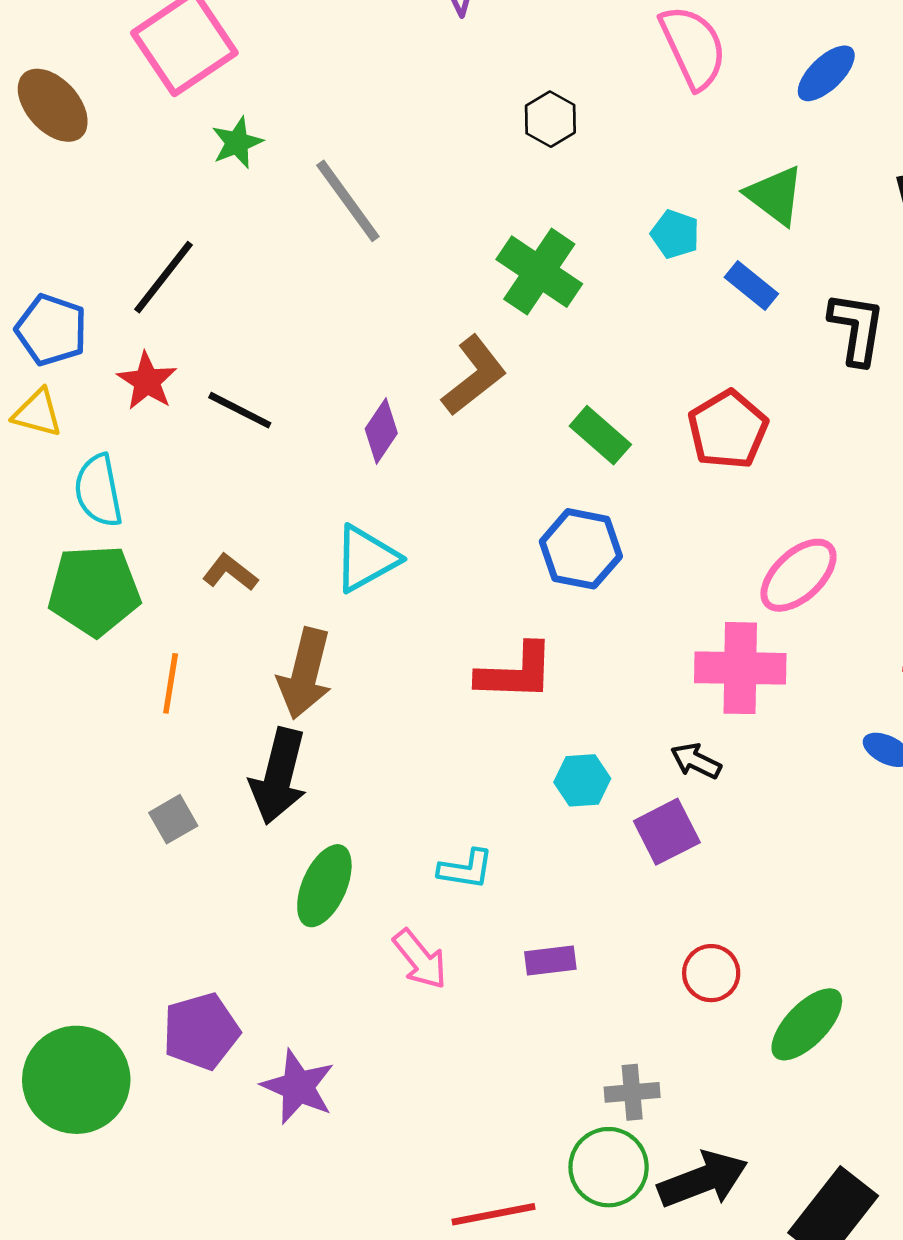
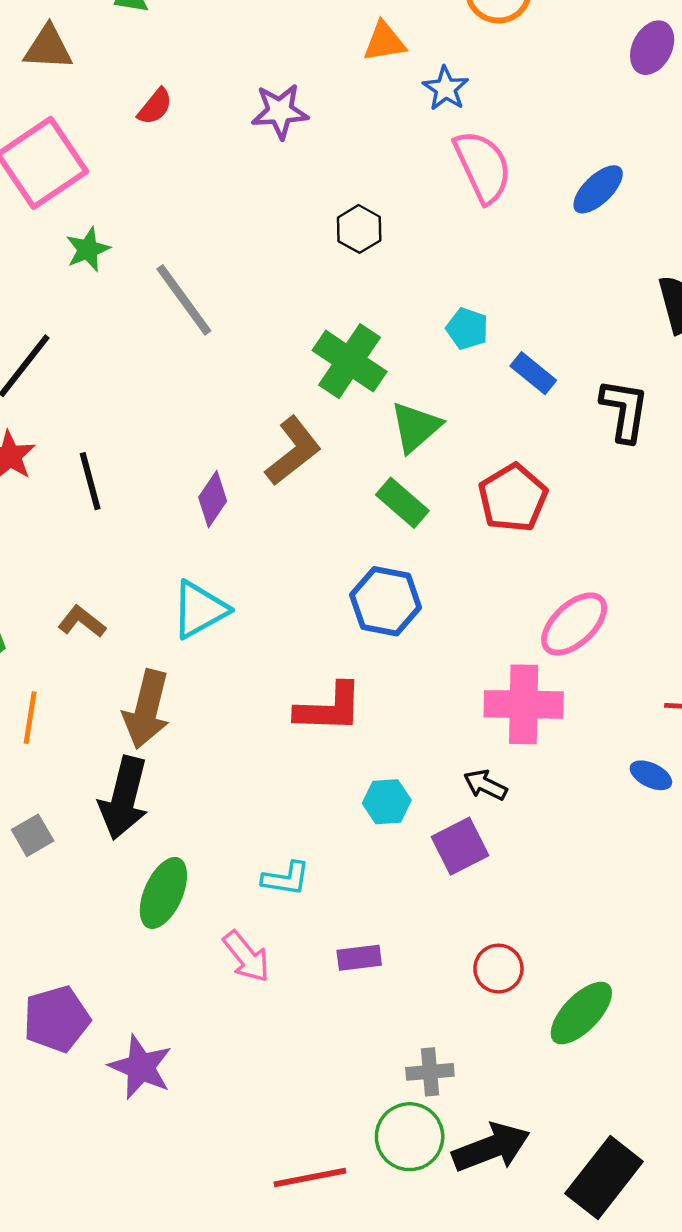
green triangle: (775, 195) -> (416, 427), moved, turned 42
black line: (240, 410) -> (90, 481), turned 48

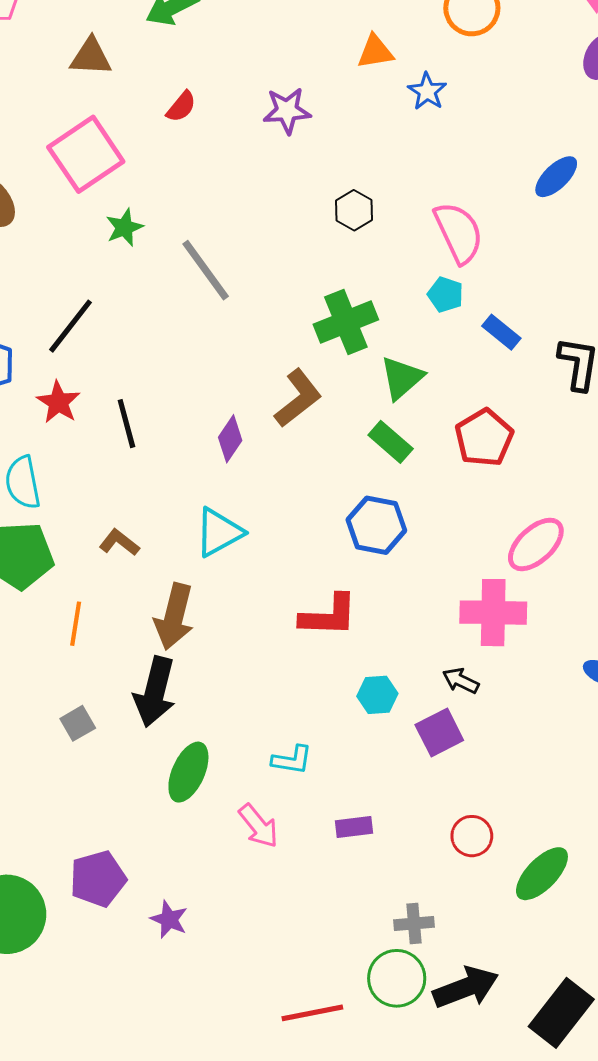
pink semicircle: (483, 167) -> (459, 233), moved
green cross: (350, 361) -> (346, 322), turned 34
purple star: (141, 1067) -> (169, 919), size x0.7

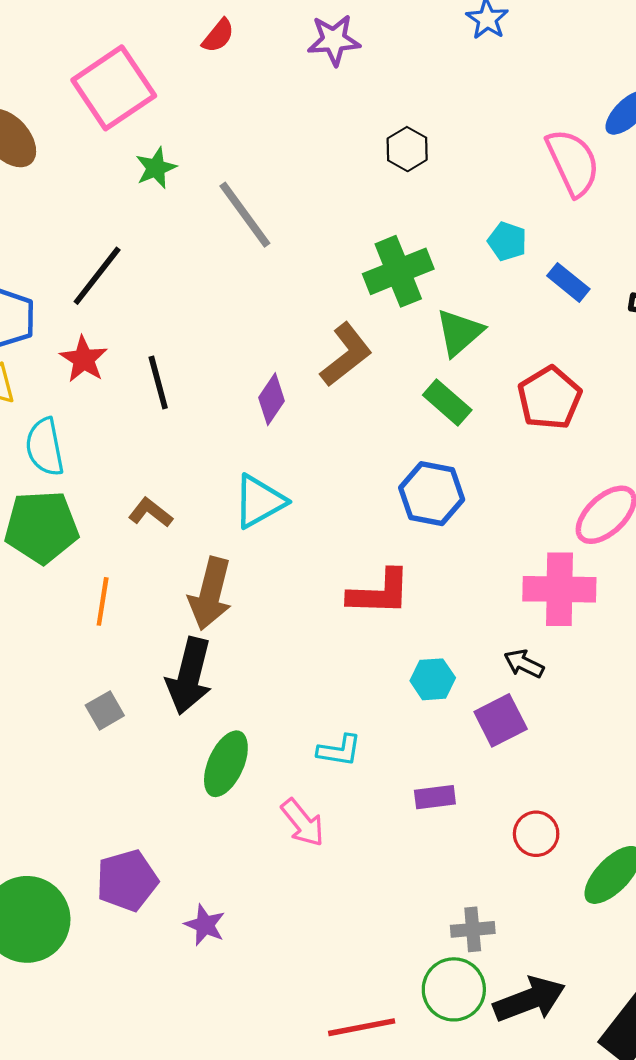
pink semicircle: (459, 233) -> (573, 162), moved
purple rectangle: (354, 827) -> (435, 797), moved

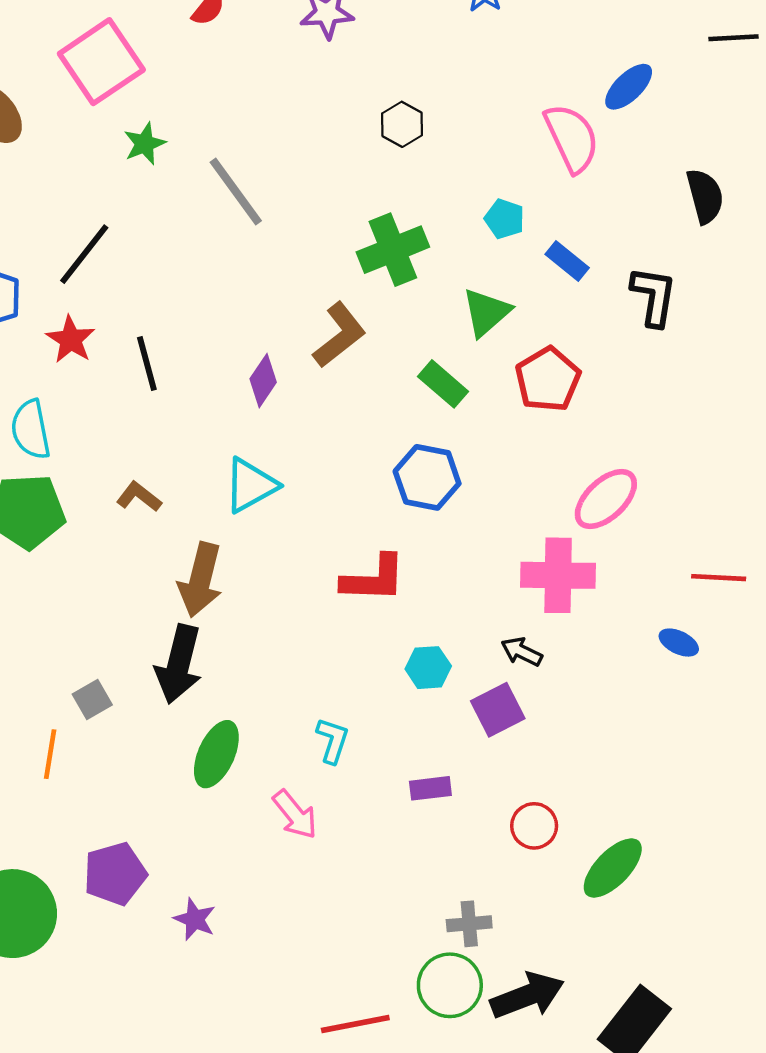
green triangle: (459, 332) -> (486, 312), moved
orange line: (103, 601) -> (50, 754), moved
cyan L-shape: (339, 750) -> (333, 740), turned -81

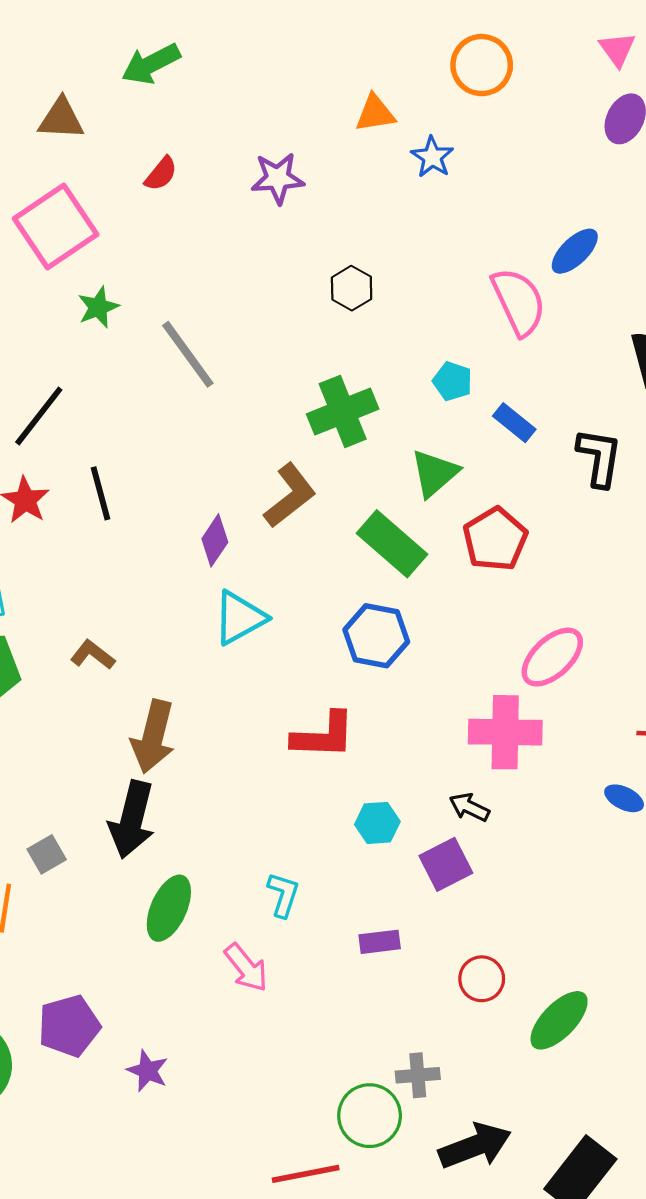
black line: (147, 363) -> (100, 493), moved
green rectangle: (443, 384) -> (392, 544), size x1.4
cyan triangle: (251, 485) -> (239, 618), moved
green circle: (450, 985) -> (370, 1116), moved

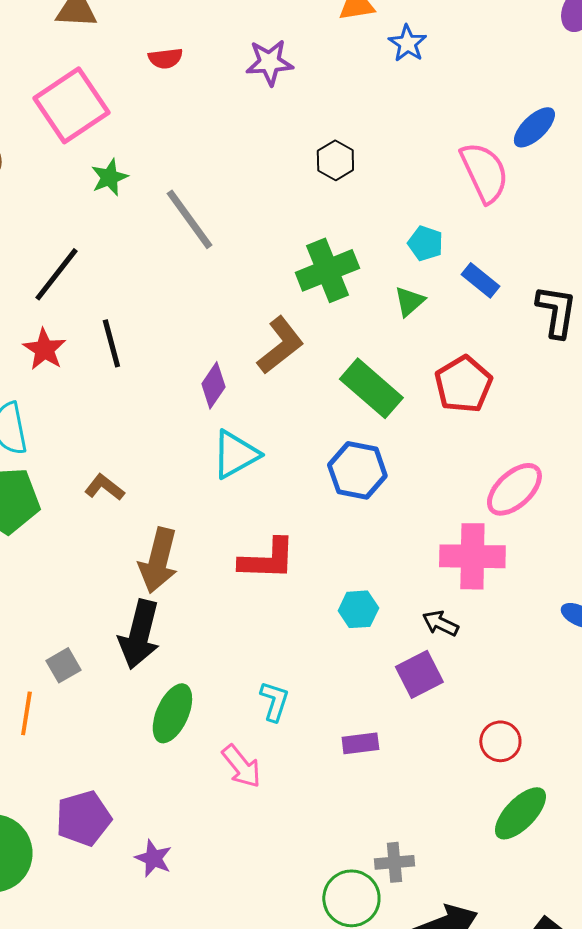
red semicircle: (161, 174) -> (165, 58), turned 44
green triangle: (435, 473) -> (409, 301), moved, size x0.7
red L-shape: (324, 736) -> (267, 559), moved
cyan hexagon: (377, 823) -> (358, 609), moved
red circle: (482, 979) -> (500, 741), moved

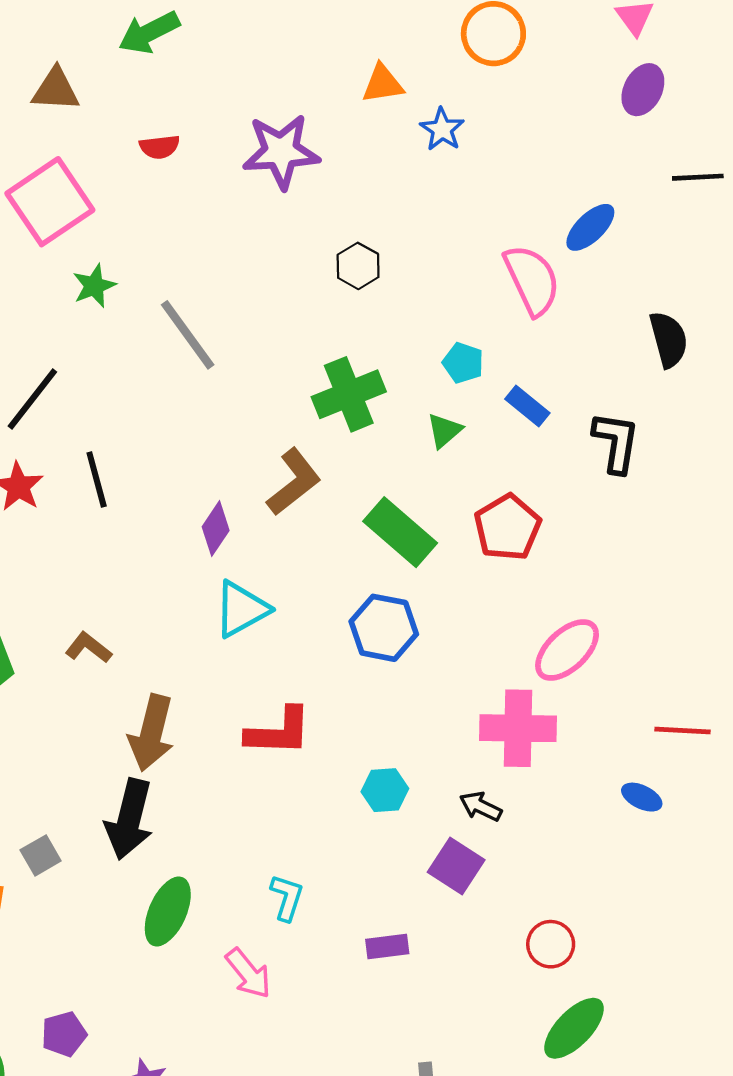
purple star: (269, 62) -> (281, 152), size x1.4
purple square: (419, 674) -> (456, 866), turned -30
purple pentagon: (83, 818) -> (64, 1034), size x0.7

